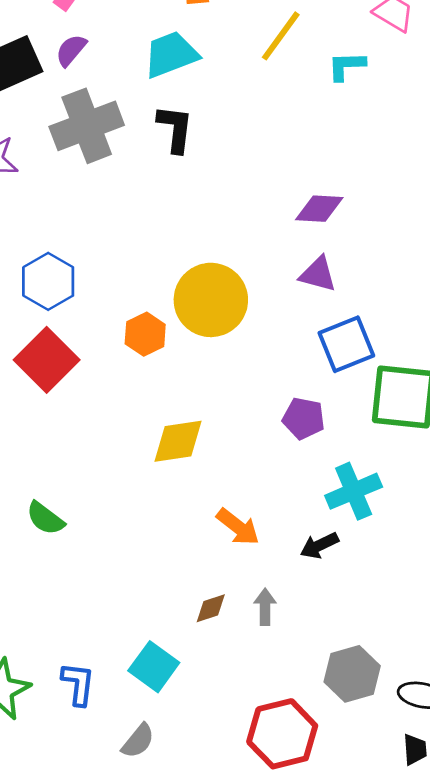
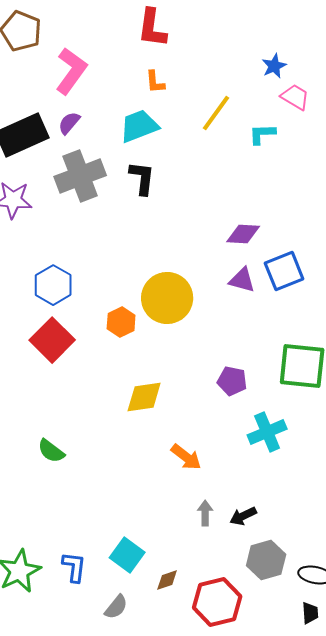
blue square: (346, 344) -> (284, 271), moved
black arrow: (319, 545) -> (243, 516), moved
brown diamond: (211, 608) -> (167, 580), moved

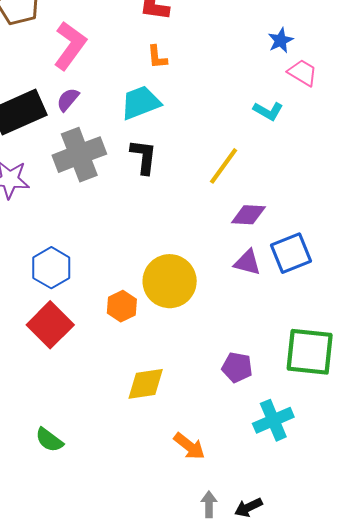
yellow line: (216, 113) -> (224, 166), moved
cyan L-shape: (262, 134) -> (268, 111), turned -148

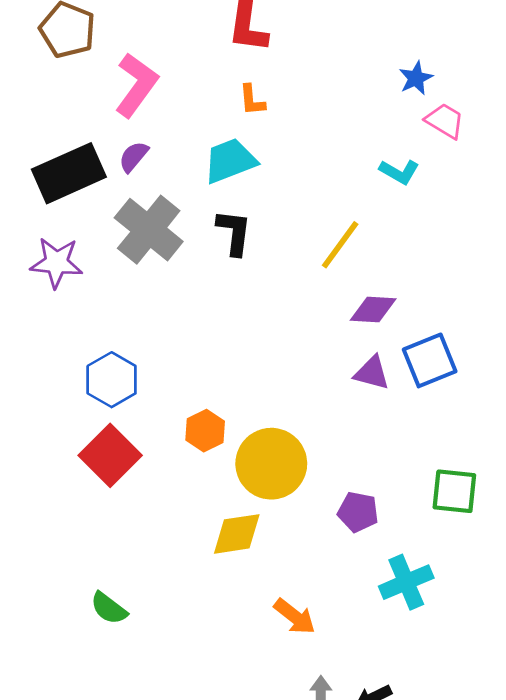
gray cross: (79, 155) -> (149, 230), turned -30
yellow circle: (170, 281) -> (271, 464), moved
green square: (310, 352) -> (454, 491), size x0.7

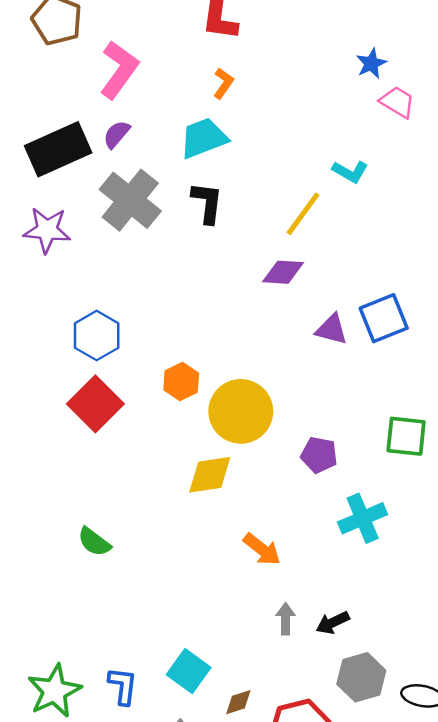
orange L-shape: (252, 100) -> (223, 83), turned -140
cyan L-shape: (399, 172) -> (350, 172), moved
purple diamond: (373, 309) -> (283, 272), moved

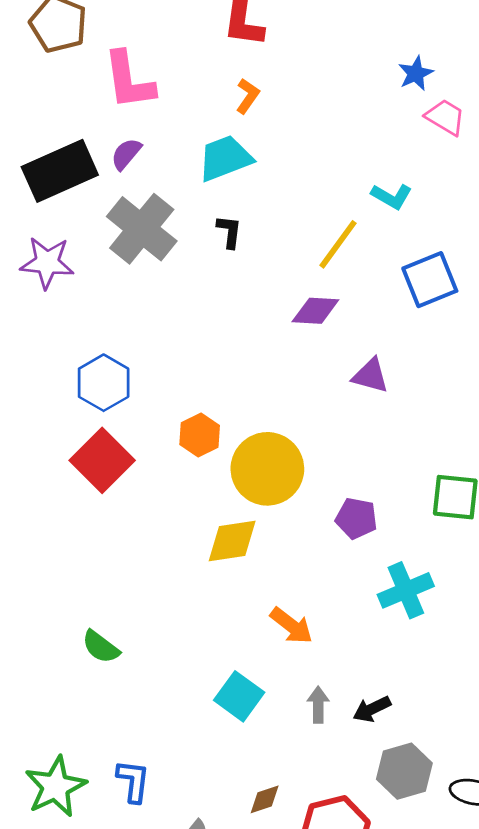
pink L-shape: (119, 70) -> (129, 80), turned 136
black L-shape: (207, 203) -> (229, 232), size x0.7
blue square: (384, 318) -> (430, 280), moved
green semicircle: (94, 542) -> (101, 647), moved
cyan square: (189, 671) -> (239, 696), moved

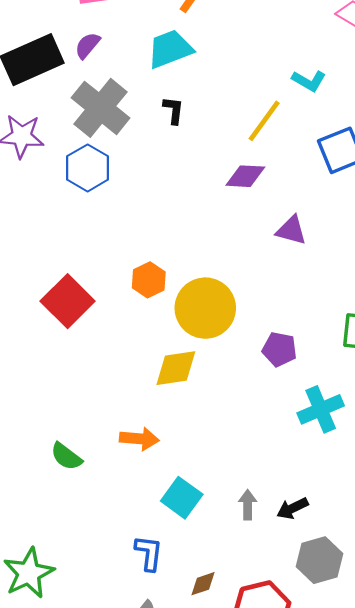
blue hexagon: (104, 383) -> (88, 168), moved
orange arrow: (291, 626) -> (139, 439), moved, turned -33
blue L-shape: (133, 781) -> (149, 553), moved

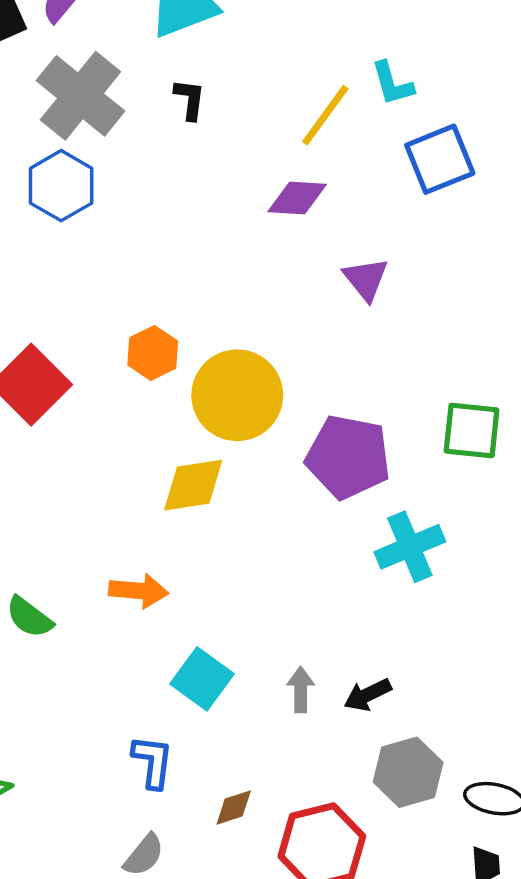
cyan L-shape: (309, 81) -> (392, 83), moved, turned 44
purple triangle: (291, 230) -> (366, 279), turned 36
purple pentagon: (279, 349) -> (348, 457), size x1.6

